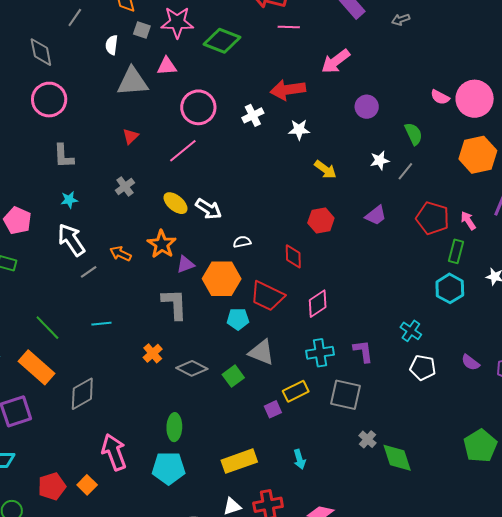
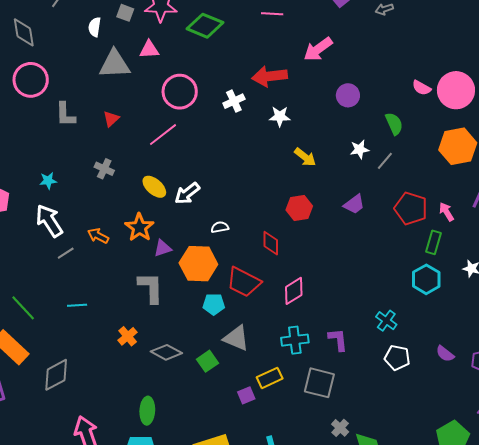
gray L-shape: (64, 156) -> (65, 114), moved
gray cross: (125, 186) -> (104, 169), turned -30
white arrow: (209, 209) -> (187, 193), turned 108

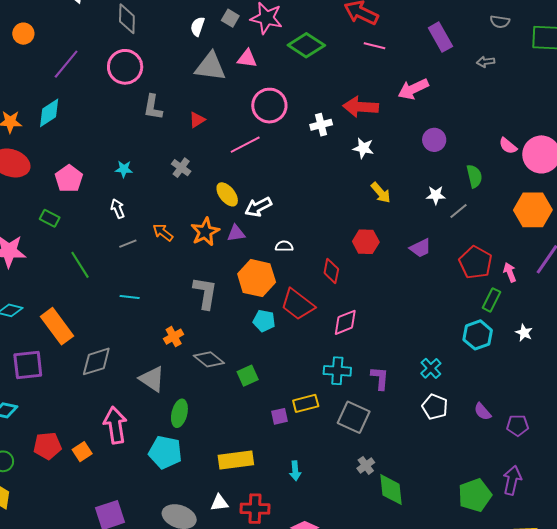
white arrow: (49, 221) -> (118, 209), size x0.6
purple triangle: (163, 248) -> (236, 233), moved
green line: (23, 308) -> (80, 265), moved
gray triangle: (236, 338) -> (152, 379), moved

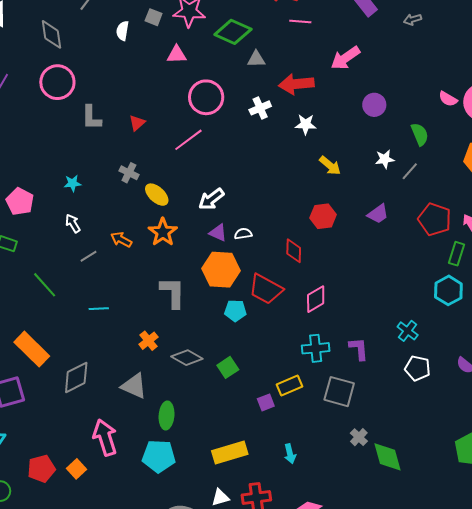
gray triangle: (210, 67) -> (256, 59), moved, size x0.6
yellow ellipse: (227, 194) -> (157, 195), moved
purple triangle: (236, 233) -> (218, 233), moved, turned 42

